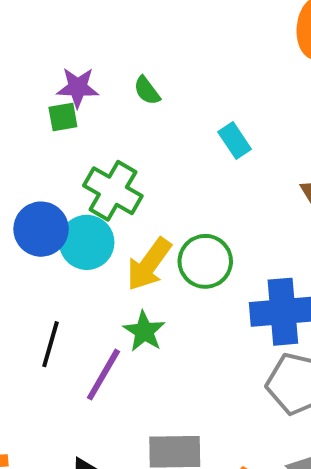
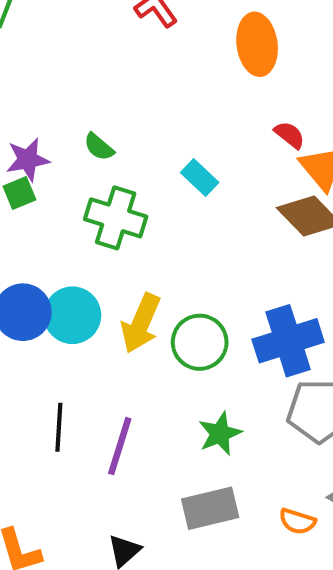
green cross: (113, 191) -> (116, 218), moved
green circle: (205, 261) -> (200, 342), moved
green star: (144, 331) -> (220, 434), moved, turned 30

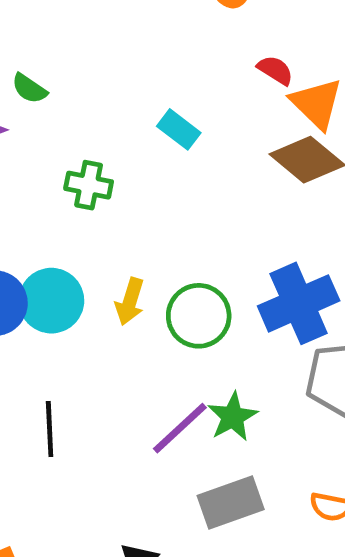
green semicircle: (99, 147) -> (29, 88), moved
green cross: (116, 218) -> (89, 185), size x0.7
yellow arrow: (141, 323) -> (130, 301), size x0.7
purple line: (120, 446) -> (180, 428), moved, turned 36

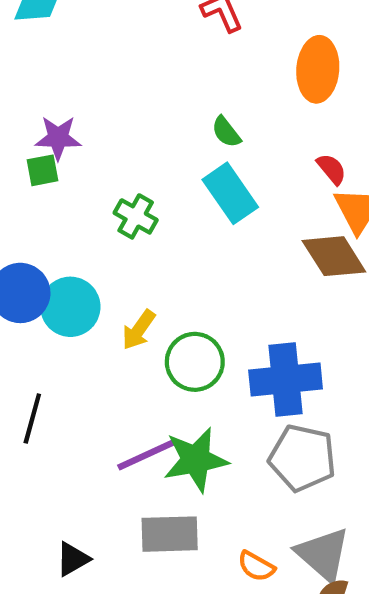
green semicircle: (29, 88) -> (226, 132), moved
cyan rectangle: (179, 129) -> (230, 193), size x1.5
green star: (233, 417) -> (196, 460), size x1.4

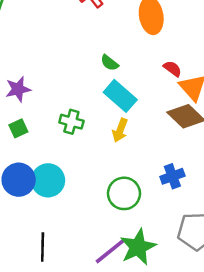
green square: (43, 170) -> (18, 128), moved
yellow arrow: (139, 330) -> (120, 130), moved
blue cross: (286, 379) -> (172, 176), moved, size x0.6

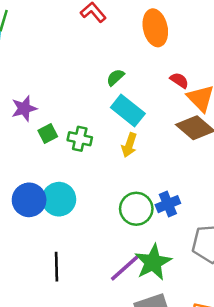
green semicircle: (109, 63) -> (115, 77), turned 102
green square: (18, 128) -> (48, 134), moved
blue cross: (172, 176) -> (168, 204), moved

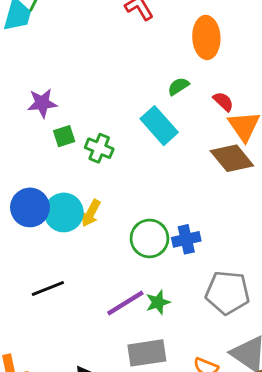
green semicircle: (115, 77) -> (178, 86), moved
yellow arrow: (129, 145) -> (91, 213), moved
green star: (153, 262) -> (158, 302), size x0.6
black line: (57, 267) -> (48, 288), turned 60

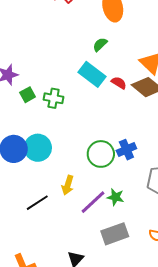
red semicircle: (223, 102) -> (119, 83), moved
yellow arrow: (91, 213) -> (68, 185), moved
green star: (158, 302) -> (115, 197), turned -30

